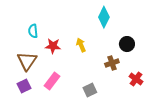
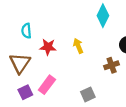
purple square: (24, 86) -> (25, 92), moved

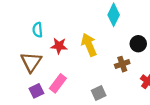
yellow arrow: (78, 46) -> (89, 45), size x1.5

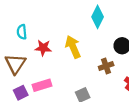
pink rectangle: (58, 83) -> (42, 85), turned 36

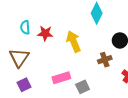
red star: (43, 48) -> (45, 33), moved
pink rectangle: (42, 85) -> (61, 78), moved

